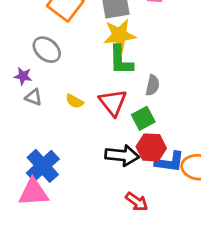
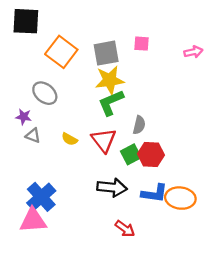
green L-shape: (121, 60) -> (111, 103), turned 68
red hexagon: (151, 147) -> (151, 154), moved

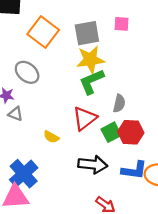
yellow semicircle: (70, 139) -> (51, 137), moved
red triangle: (104, 140) -> (85, 118), turned 30

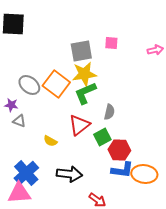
orange square: (43, 32) -> (56, 84), moved
red hexagon: (131, 132) -> (119, 150), moved
black arrow: (93, 164) -> (69, 174), moved

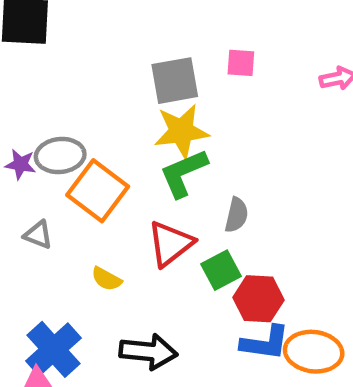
orange square: (56, 84) -> (98, 191), moved
gray ellipse: (29, 85) -> (60, 155), turned -45
purple star: (11, 105) -> (20, 164), moved

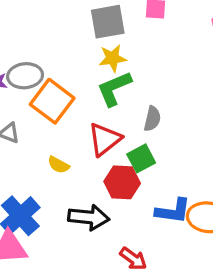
yellow star: (181, 131) -> (113, 58), size x0.7
red hexagon: (258, 299) -> (122, 182), moved

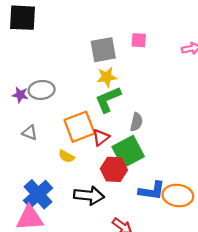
orange square: (52, 101) -> (79, 127), moved, turned 32
red triangle: (105, 139) -> (101, 137), size x0.7
green square: (141, 158) -> (128, 152), size x1.5

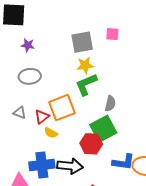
purple star: (20, 95) -> (28, 45), moved
red triangle: (101, 137) -> (42, 117), moved
blue cross: (38, 194) -> (42, 165), moved, turned 35

